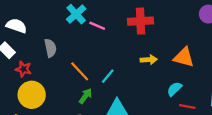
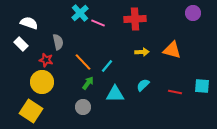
red star: (23, 69) -> (46, 60), moved
cyan semicircle: (174, 89) -> (143, 85), moved

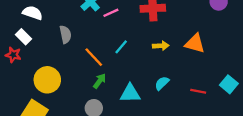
pink line: (98, 23) -> (111, 13), turned -48
red star: (46, 60) -> (13, 55), moved
cyan line: (107, 66) -> (121, 47), moved
cyan square: (202, 86) -> (229, 84), turned 35

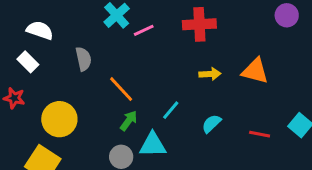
cyan line: (121, 47) -> (171, 110), moved
red star: (13, 55) -> (14, 98), moved
cyan triangle: (130, 93) -> (153, 145), moved

